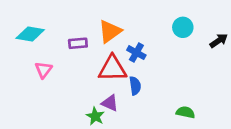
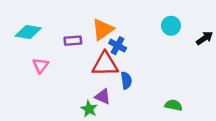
blue cross: (136, 53) -> (118, 46), moved

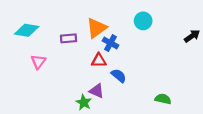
cyan circle: (171, 26) -> (143, 21), moved
red triangle: (105, 64) -> (99, 60), size x0.6
blue semicircle: (126, 80) -> (119, 76), turned -42

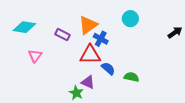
purple rectangle: (69, 38) -> (63, 35), turned 32
red triangle: (99, 60) -> (90, 55), size x1.5
green semicircle: (163, 99) -> (131, 77), moved

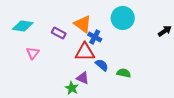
cyan circle: (130, 19) -> (123, 18), size x1.5
orange triangle: (88, 25) -> (83, 24), turned -48

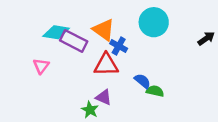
cyan diamond: (23, 26) -> (56, 32), moved
purple rectangle: (59, 33) -> (74, 41), size x1.5
blue semicircle: (102, 65) -> (142, 81), moved

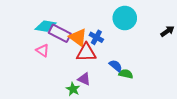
orange triangle: (104, 30) -> (78, 37), moved
pink triangle: (41, 66) -> (43, 51), moved, turned -32

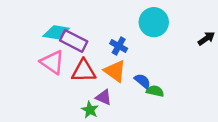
orange triangle: (78, 37) -> (115, 71), moved
pink triangle: (43, 51) -> (52, 62), size x1.5
red triangle: (86, 53) -> (84, 71), moved

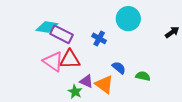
pink triangle: (52, 62) -> (53, 61), moved
orange triangle: (115, 71) -> (104, 84), moved
green semicircle: (155, 91) -> (143, 76), moved

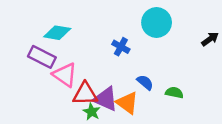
purple rectangle: (62, 34) -> (42, 57), moved
red triangle: (70, 59) -> (85, 94), moved
purple triangle: (87, 81) -> (106, 99), size x1.5

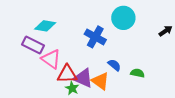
blue cross: (121, 47) -> (95, 37), size x1.5

